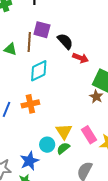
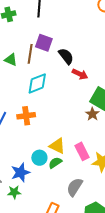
yellow triangle: (64, 131) -> (57, 146), turned -36

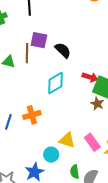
red arrow: (80, 74) -> (90, 77), moved
cyan diamond: (37, 83) -> (55, 83), moved
green semicircle: (55, 163) -> (75, 172), moved, turned -56

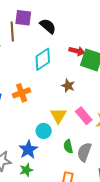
brown star: (97, 104) -> (68, 86), moved
yellow triangle: (67, 140) -> (58, 116), turned 48

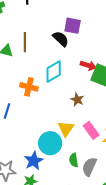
purple square: (23, 18) -> (73, 26), moved
orange cross: (22, 93) -> (29, 87), moved, turned 30
cyan circle: (44, 131) -> (50, 143), size x1.5

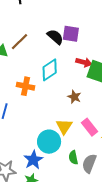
purple square: (73, 26) -> (71, 34), moved
brown line: (25, 42) -> (20, 42), turned 48

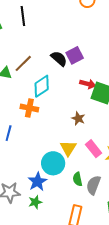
purple square: (71, 34) -> (75, 55), turned -36
cyan diamond: (50, 70) -> (42, 86), moved

